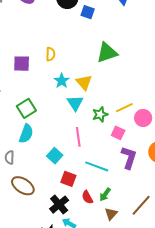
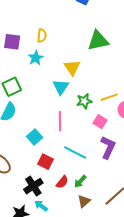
cyan star: (62, 81) -> (36, 58), moved
red semicircle: (87, 197) -> (62, 182), turned -120

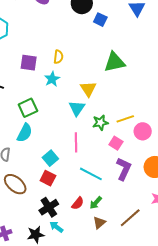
red square: (45, 162) -> (48, 178), moved

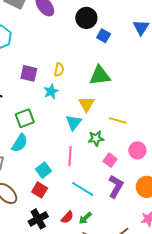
green triangle: (115, 62) -> (100, 76), moved
yellow line: (125, 119) -> (118, 120), moved, turned 30

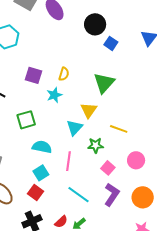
green triangle: (100, 76) -> (104, 83), turned -45
cyan semicircle: (20, 143) -> (42, 147), moved, turned -114

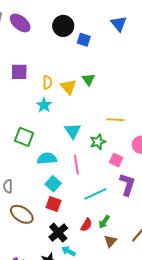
purple square: (33, 75) -> (19, 72), moved
green triangle: (104, 83) -> (88, 79), size x0.6
yellow triangle: (89, 110) -> (68, 87), moved
green square: (26, 120) -> (24, 137), turned -36
cyan line: (78, 195) -> (95, 194), turned -45

